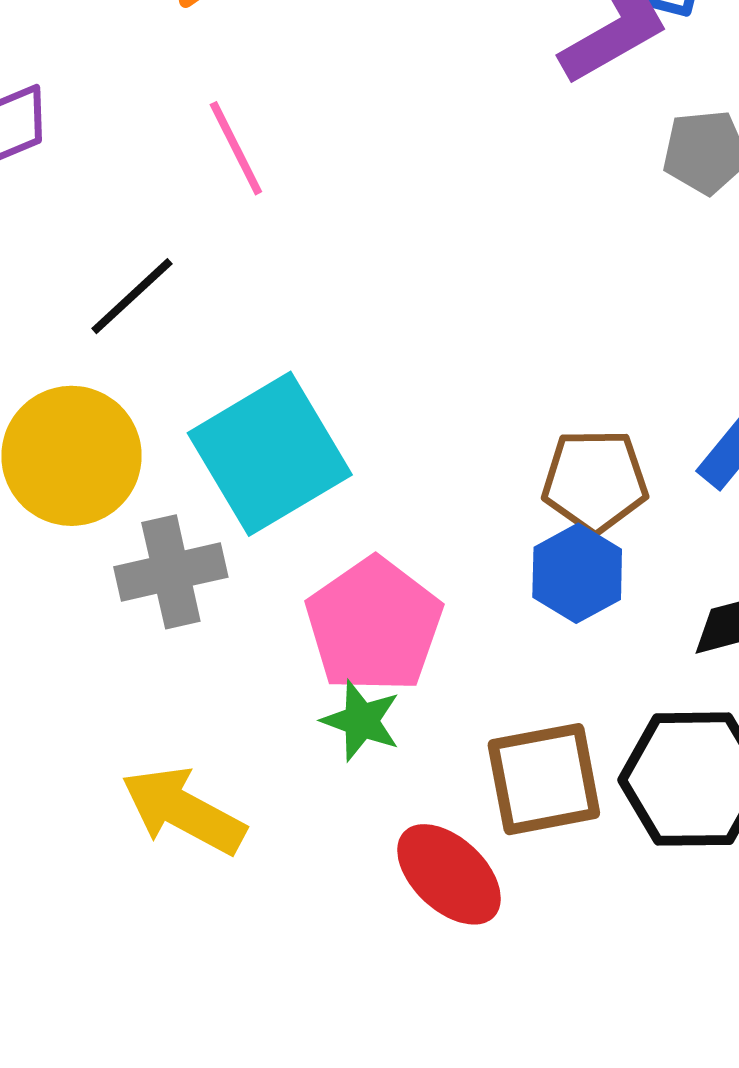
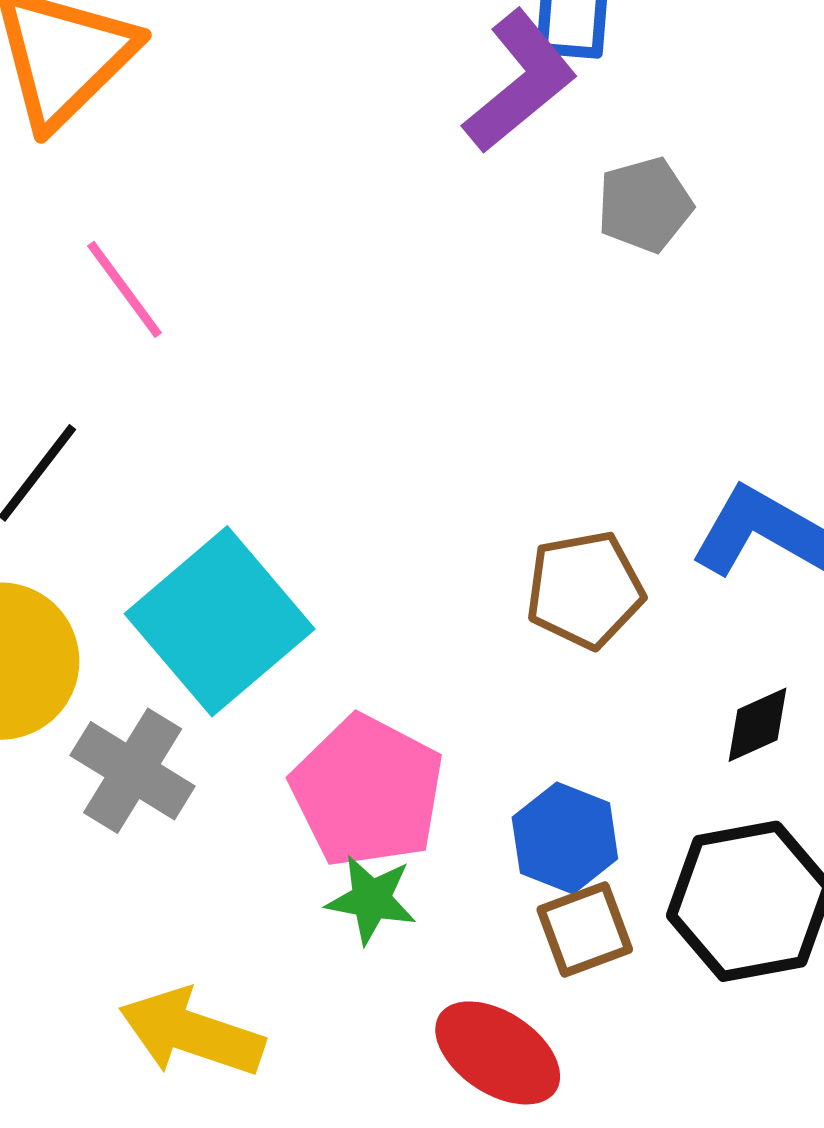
gray cross: (171, 572) -> (133, 771), turned -36
blue hexagon: (577, 573) -> (565, 838), moved
brown square: (544, 779) -> (585, 930), size x0.7

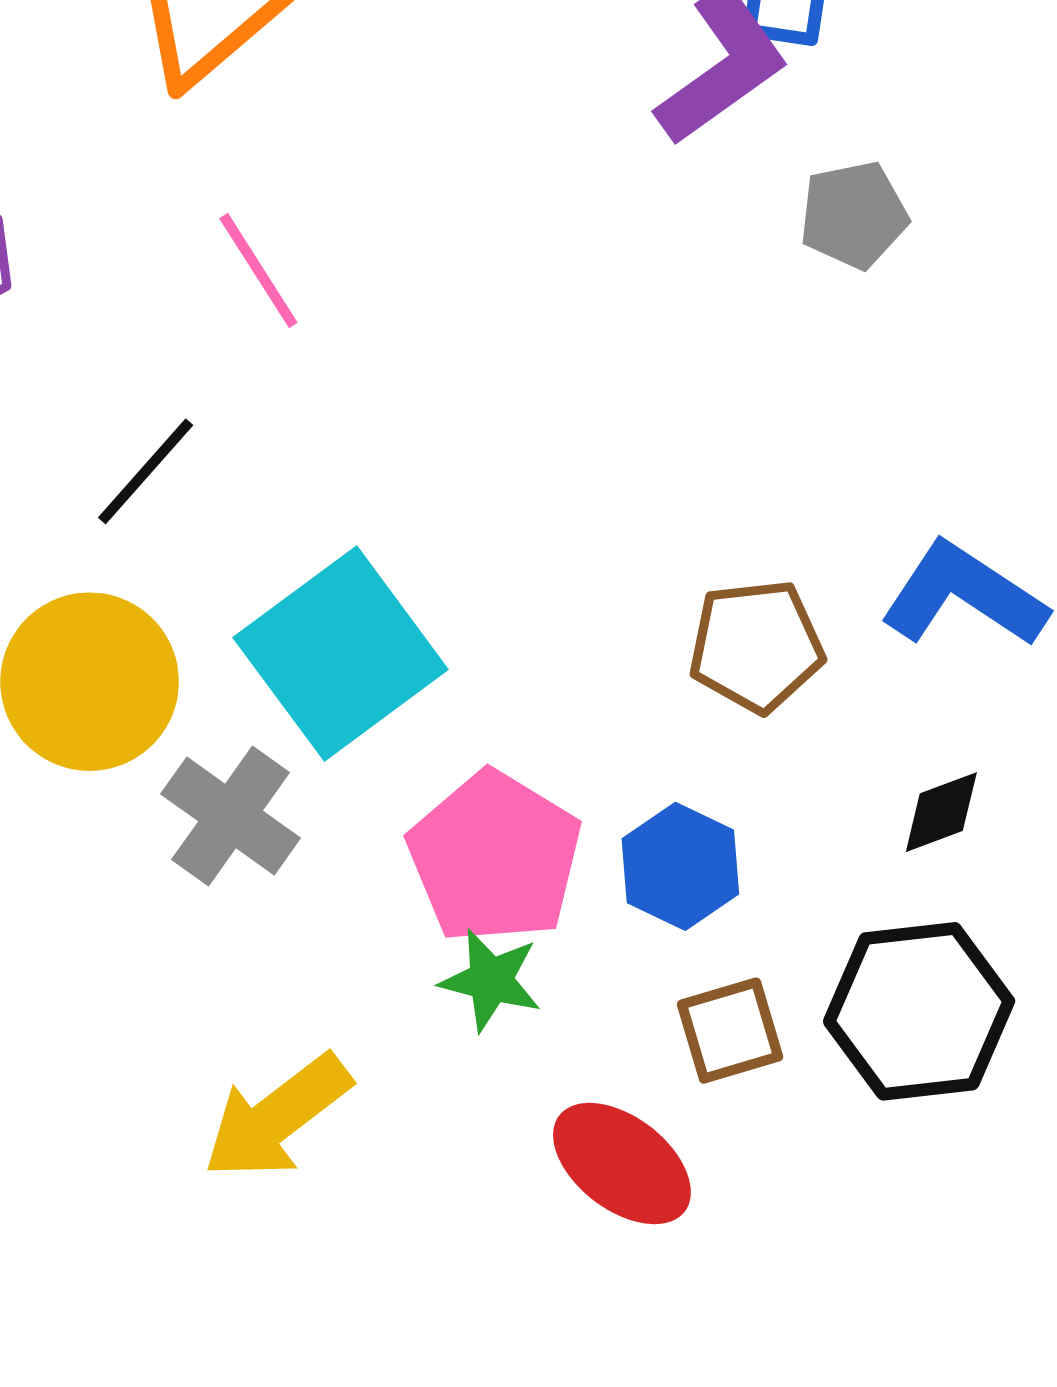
blue hexagon: (565, 838) -> (680, 866), moved
yellow arrow: (192, 1033) -> (277, 1117), turned -60

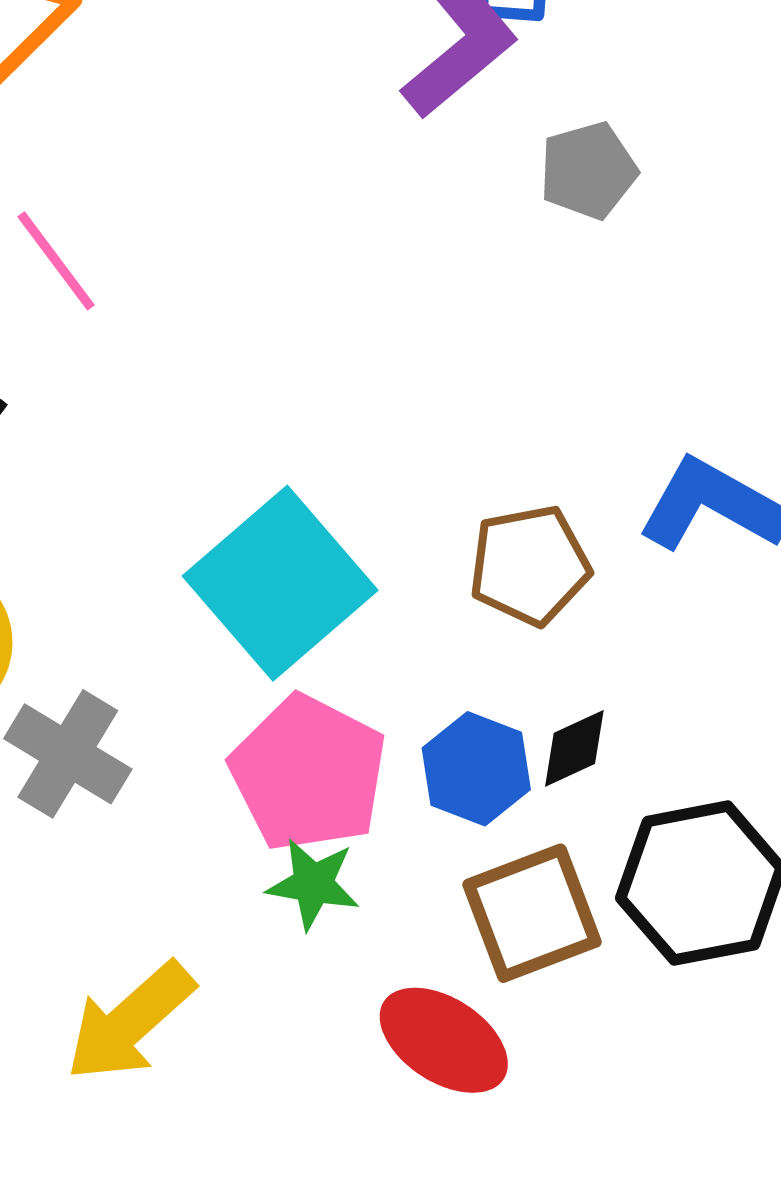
cyan square: (341, 654) -> (280, 583), moved
black diamond: (941, 812) -> (574, 748), moved
brown square: (730, 1031) -> (532, 913), size x1.4

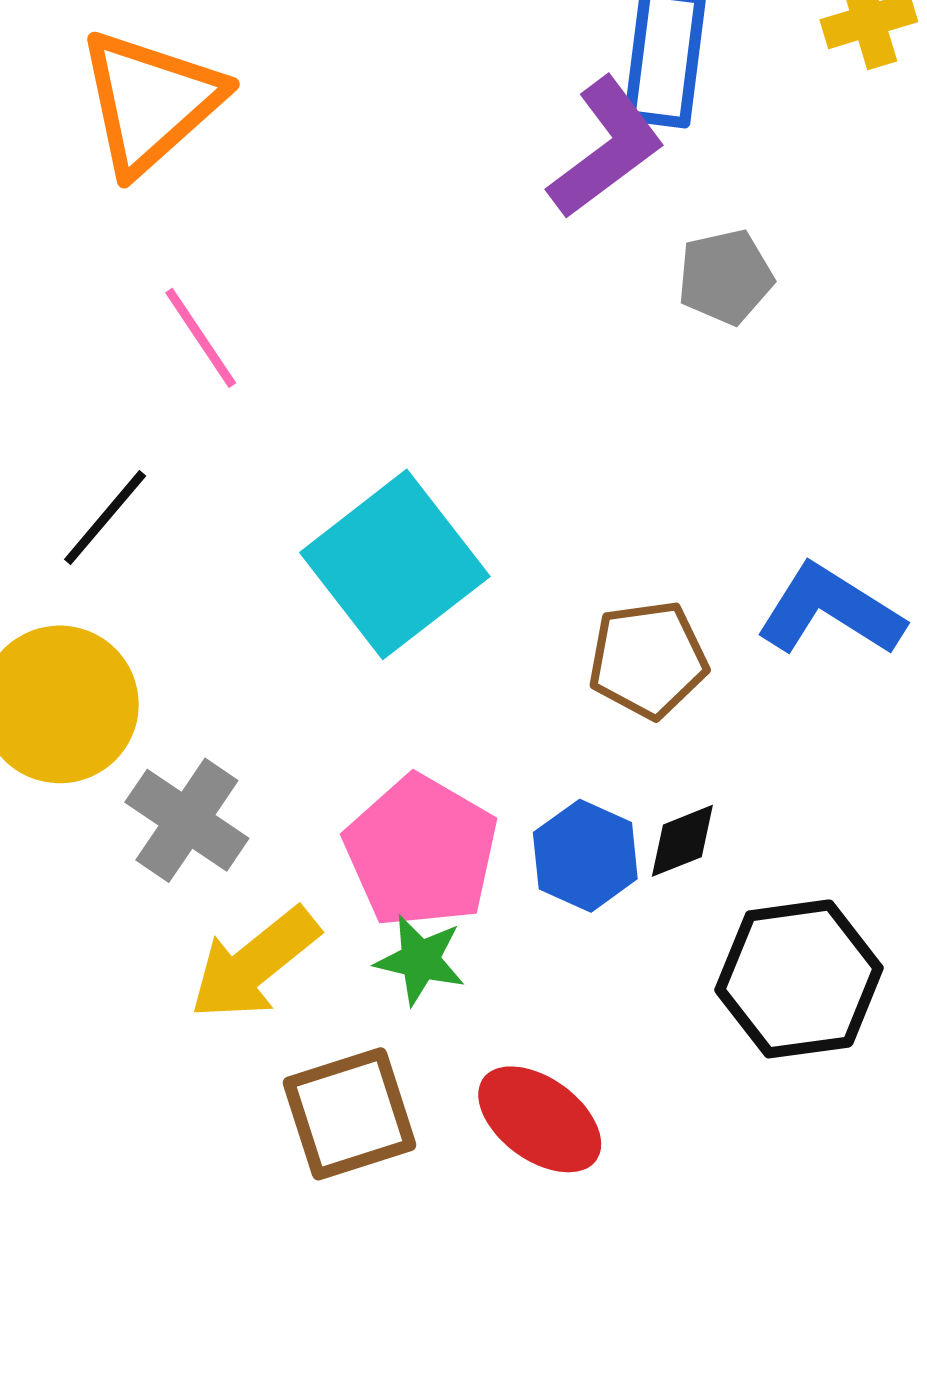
cyan square: (280, 583) -> (395, 564), moved
brown square: (532, 913) -> (349, 1114), moved
yellow arrow: (130, 1022) -> (254, 964), moved

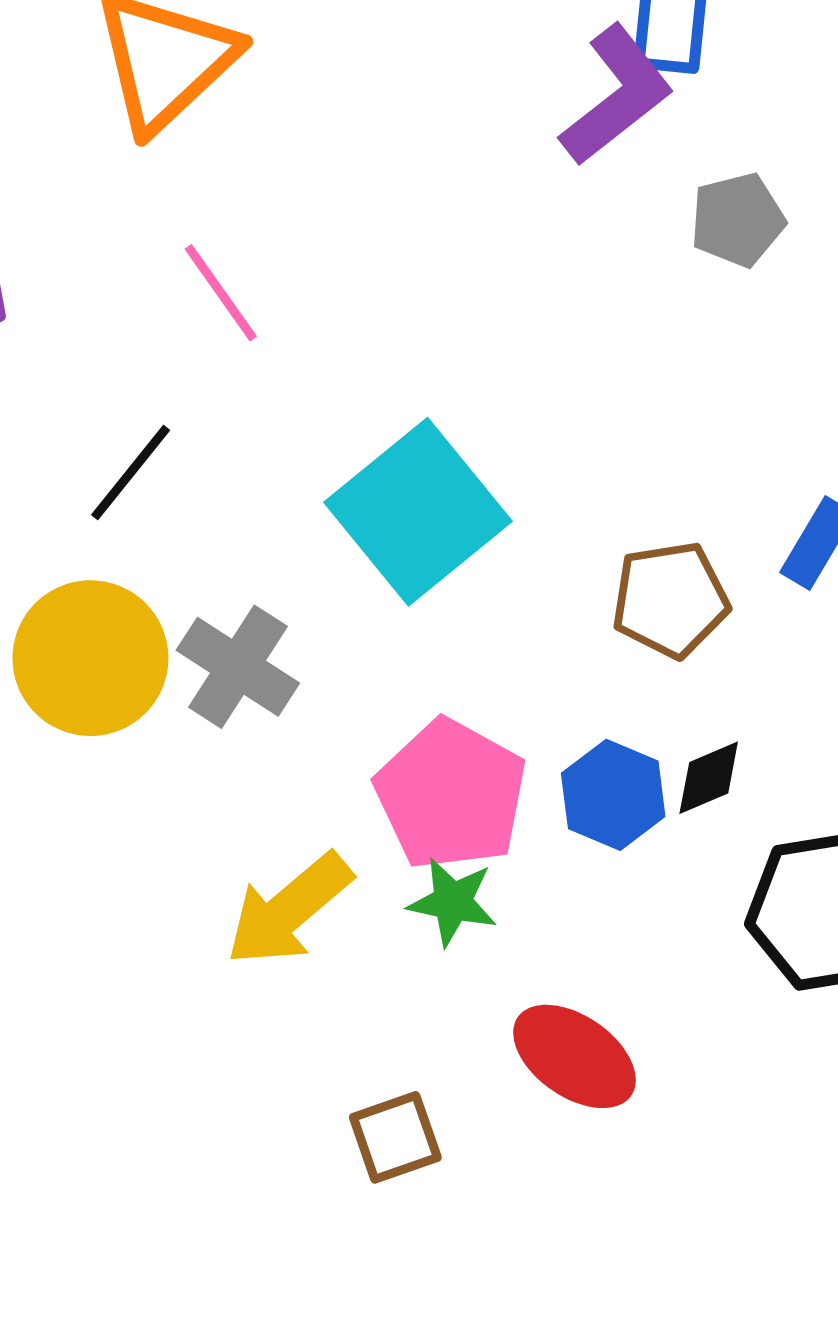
gray cross: (187, 820) -> (238, 667), moved
brown square: (349, 1114) -> (395, 1137), moved, size x0.7

